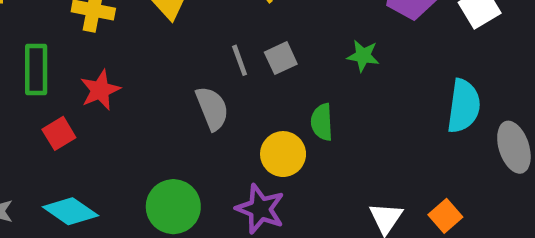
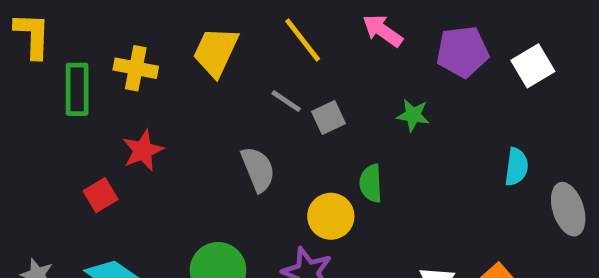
gray line: (240, 60) -> (286, 101), moved, turned -36
green rectangle: (36, 69) -> (77, 89), moved
cyan semicircle: (464, 106) -> (516, 167), size x0.7

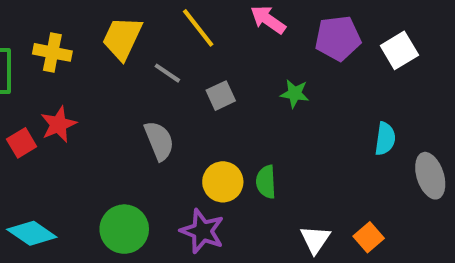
gray line: (286, 101) -> (167, 73), moved
green semicircle: (371, 183) -> (266, 182), moved
red square: (101, 195) -> (22, 143), moved

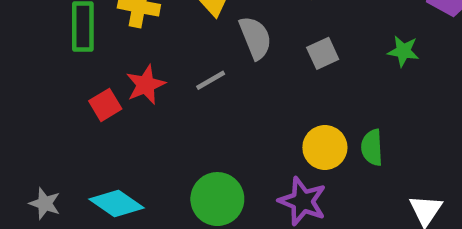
gray line: (167, 73) -> (211, 80), moved, turned -64
gray semicircle: (159, 141) -> (255, 38), moved

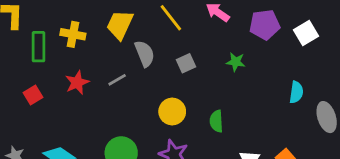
red square: (105, 105) -> (33, 95), moved
yellow circle: (325, 147) -> (172, 112), moved

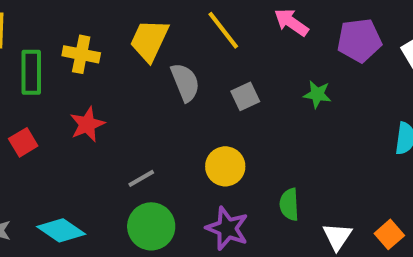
gray line: (117, 80) -> (141, 178), moved
green semicircle: (216, 121) -> (289, 204), moved

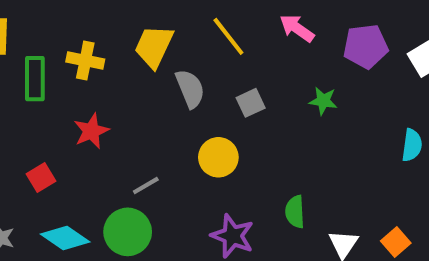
red square: (23, 142) -> (41, 177), moved
yellow circle: (225, 166) -> (218, 157), moved
green circle: (151, 226) -> (128, 232), moved

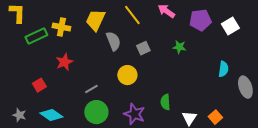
green rectangle: (35, 79) -> (36, 36), turned 65
green circle: (128, 232) -> (96, 112), moved

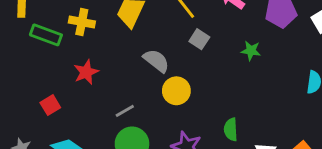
green rectangle: (36, 36) -> (46, 35), turned 45
gray semicircle: (113, 41) -> (156, 61), moved, turned -30
gray square: (143, 48) -> (199, 39), moved, turned -32

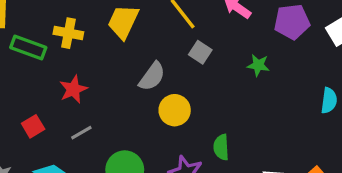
gray semicircle: (156, 61) -> (152, 76), turned 88
gray line: (125, 111) -> (81, 133), moved
green semicircle: (231, 129) -> (221, 147), moved

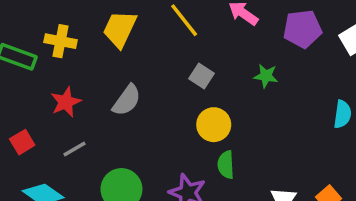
gray square: (200, 52) -> (202, 76), moved
gray semicircle: (152, 76) -> (127, 100), moved
yellow circle: (175, 110) -> (214, 125), moved

